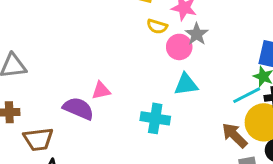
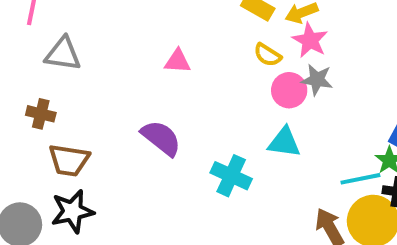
gray star: (197, 34) -> (317, 80), turned 30
pink triangle: (101, 91) -> (178, 61), moved
purple semicircle: (78, 108) -> (161, 138), moved

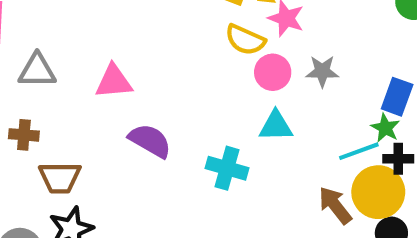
yellow semicircle: (268, 55) -> (245, 40), size x1.4
pink triangle: (178, 61) -> (114, 82), moved, size x1.4
gray star: (317, 80) -> (322, 71), moved

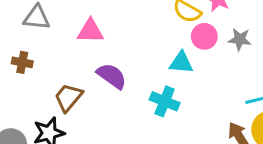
cyan triangle: (276, 126) -> (181, 63), moved
brown trapezoid: (60, 178) -> (68, 98), moved, turned 124

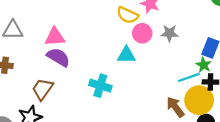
purple semicircle: (112, 76) -> (58, 57), moved
cyan cross: (165, 101) -> (100, 86), moved

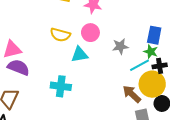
yellow semicircle: (127, 15) -> (60, 35), moved
gray star: (169, 33) -> (120, 46), moved

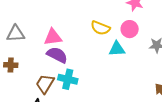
cyan cross: (61, 86) -> (68, 79), moved

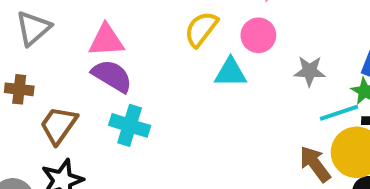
yellow semicircle: (100, 28) -> (201, 29), turned 102
gray triangle: (16, 34) -> (33, 28), turned -42
brown trapezoid: (45, 84) -> (58, 125), moved

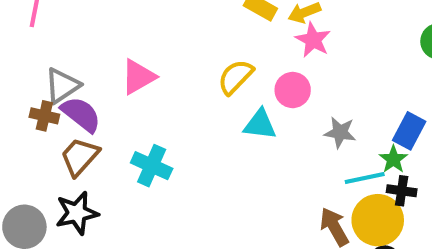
gray triangle: (33, 28) -> (62, 86), moved
pink triangle: (106, 40) -> (138, 77), turned -33
purple semicircle: (112, 76) -> (81, 114), moved

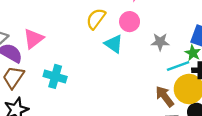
pink triangle: (138, 77) -> (33, 39), moved
cyan triangle: (260, 124) -> (114, 44), turned 36

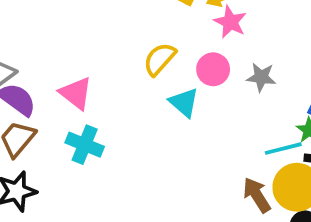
pink triangle: (33, 39) -> (76, 93), moved, turned -50
gray star: (160, 42) -> (261, 77), moved

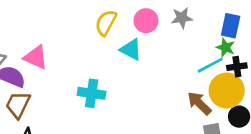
pink triangle: (76, 93) -> (36, 57), moved
cyan cross: (85, 145) -> (92, 93), moved

